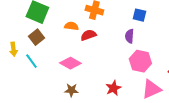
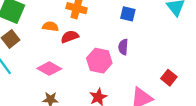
purple semicircle: (129, 36) -> (123, 47), moved
pink hexagon: (140, 61) -> (99, 61), moved

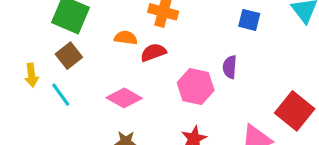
blue square: (128, 14) -> (249, 20), moved
red square: (169, 78) -> (295, 111), size x1.6

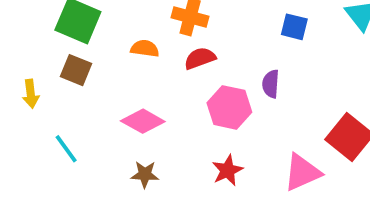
red semicircle: (153, 52) -> (200, 58), moved
brown square: (69, 56) -> (76, 70), turned -30
cyan line: (61, 95) -> (66, 149), moved

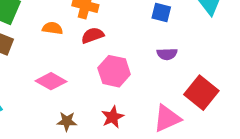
purple semicircle: (271, 84) -> (167, 54), moved, turned -96
brown star: (145, 174) -> (67, 121), moved

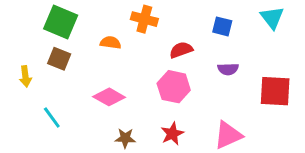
red semicircle: (93, 35) -> (181, 50), moved
red square: (201, 93) -> (275, 91), moved, turned -36

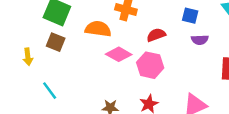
orange semicircle: (111, 43) -> (98, 29), size x1.5
purple semicircle: (228, 69) -> (200, 40), moved
pink diamond: (109, 97) -> (119, 54), moved

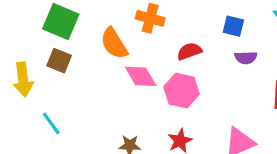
orange semicircle: (98, 29) -> (114, 43), turned -130
pink diamond: (119, 54) -> (141, 76), turned 30
yellow arrow: (28, 57) -> (23, 80), size x1.5

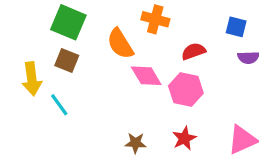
cyan line: (51, 123) -> (59, 105), moved

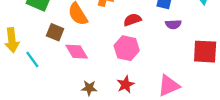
brown square: (67, 60) -> (55, 32), moved
pink diamond: (146, 76) -> (77, 52), moved

